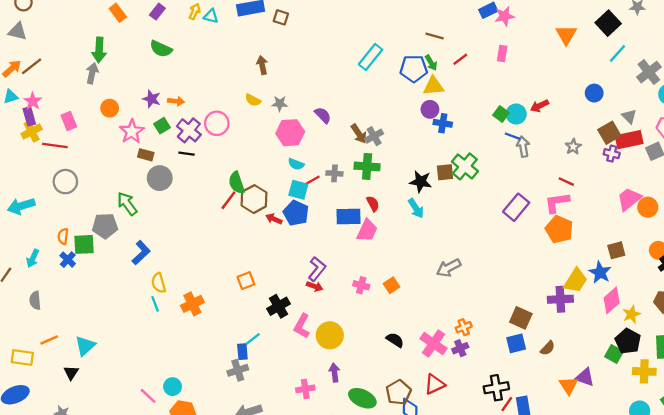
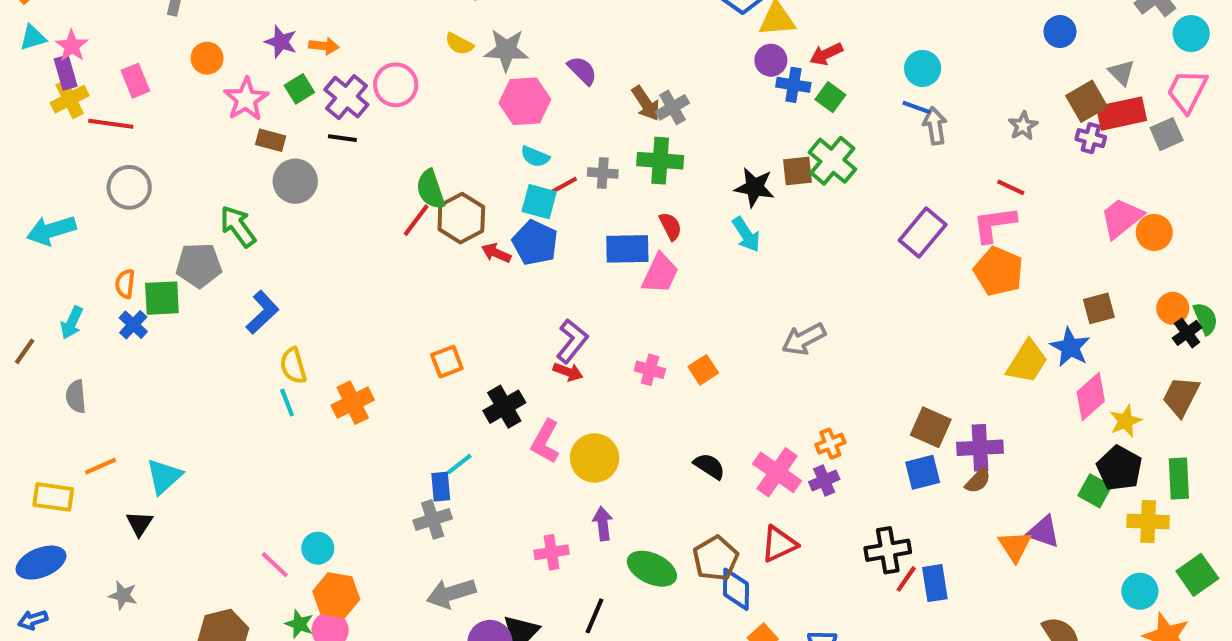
gray star: (280, 104) -> (506, 50), size x1.5
red arrow: (539, 106) -> (826, 54), moved
green square: (501, 114) -> (830, 97), moved
purple cross: (560, 299) -> (980, 448), moved

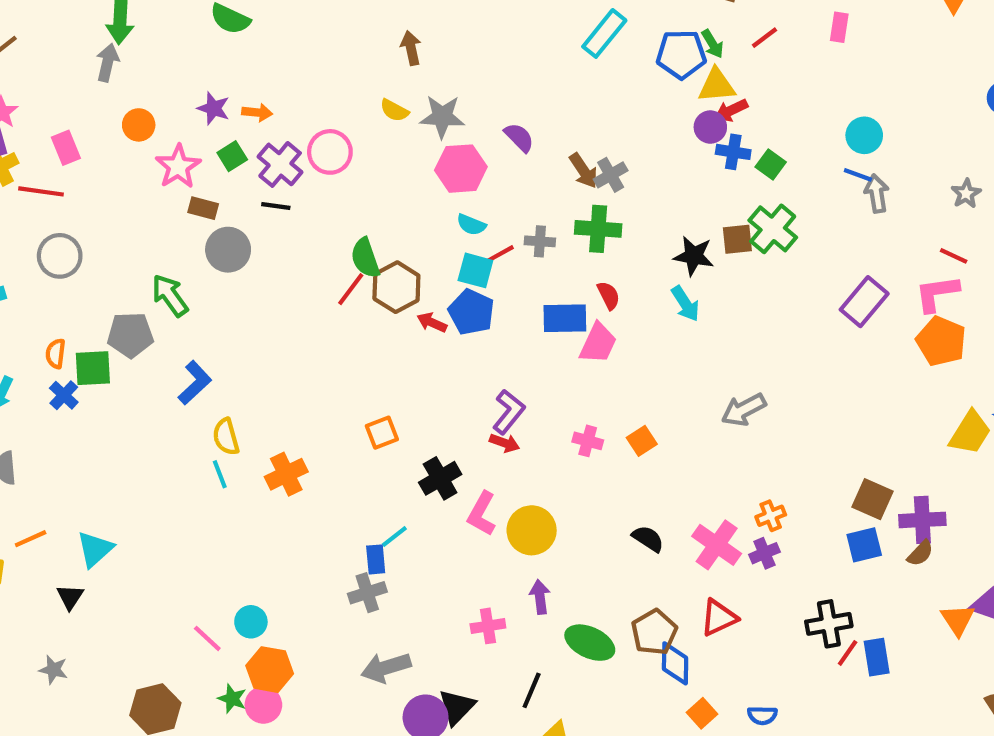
red arrow: (826, 54) -> (731, 110), moved

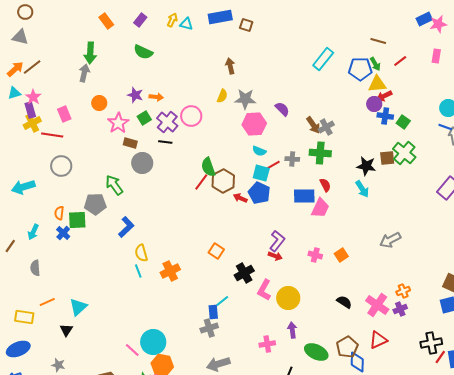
yellow semicircle: (394, 110) -> (222, 96), turned -96
orange square: (382, 433) -> (216, 251), turned -35
cyan circle: (251, 622) -> (153, 342), size x1.6

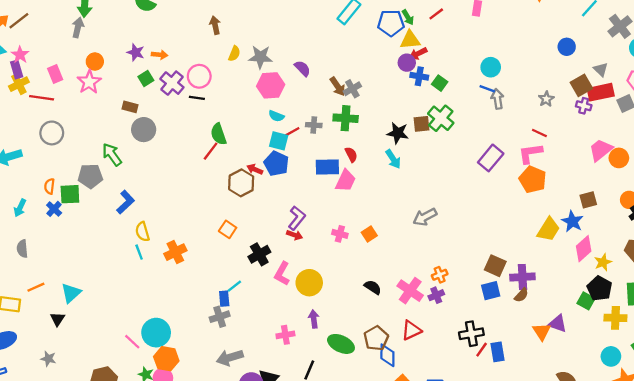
brown arrow: (230, 66) -> (215, 25), moved
pink star: (118, 123) -> (89, 82), moved
black line: (165, 142) -> (197, 98), moved
brown hexagon: (223, 181) -> (241, 183), moved

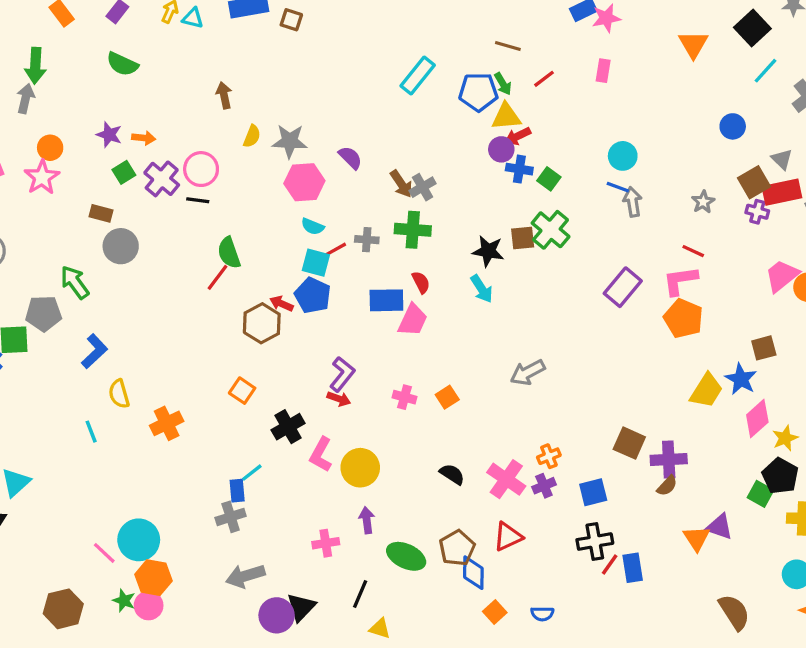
cyan line: (139, 252) -> (91, 432), moved
blue square: (491, 291) -> (593, 492), moved

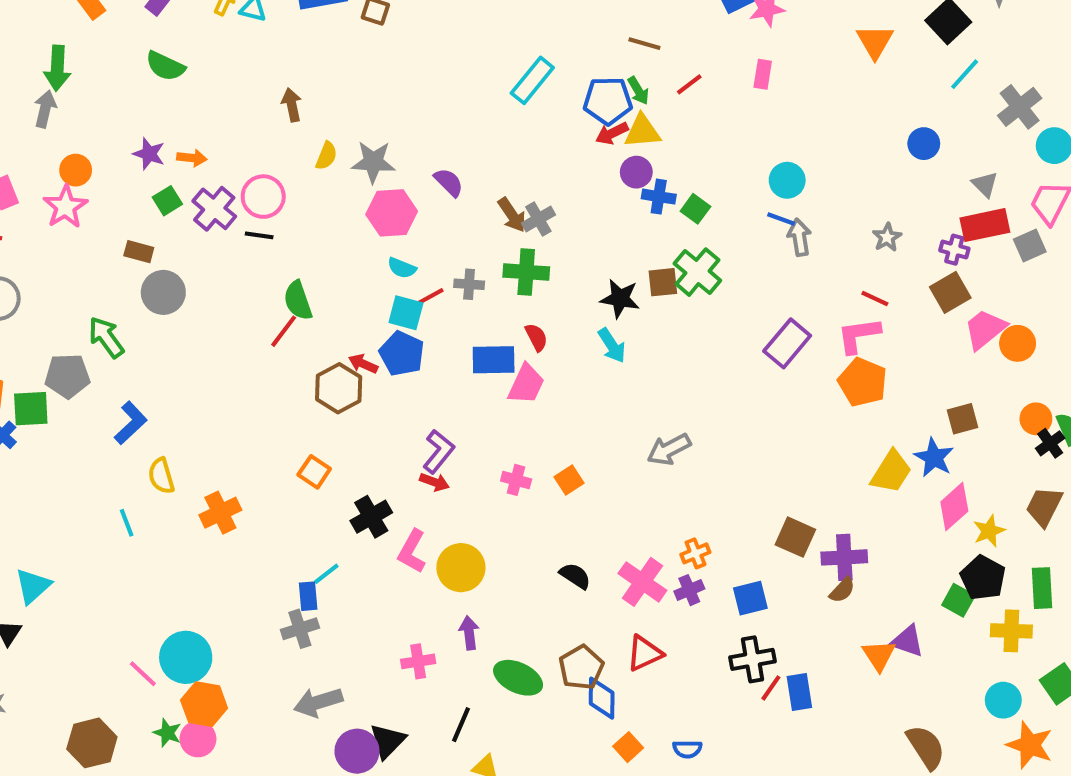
red arrow: (518, 136) -> (612, 133), moved
brown square: (754, 182) -> (950, 292), moved

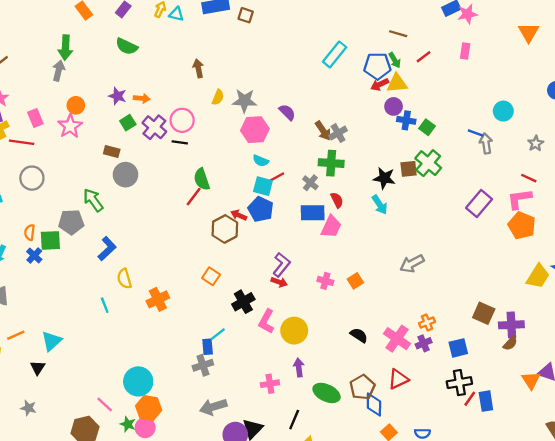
cyan circle: (787, 180) -> (503, 111), moved
gray cross: (469, 284) -> (310, 183), moved, turned 35
pink line: (143, 674) -> (105, 405), moved

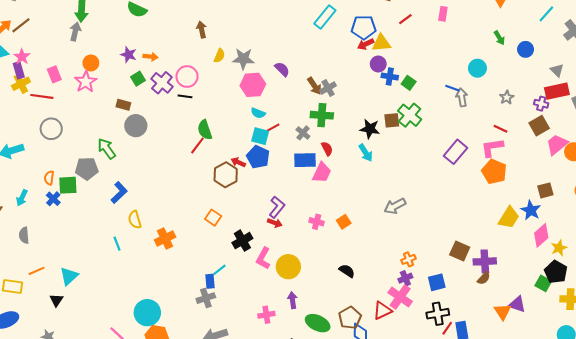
green arrow: (395, 60) -> (499, 38), moved
pink cross: (397, 339) -> (400, 297), moved

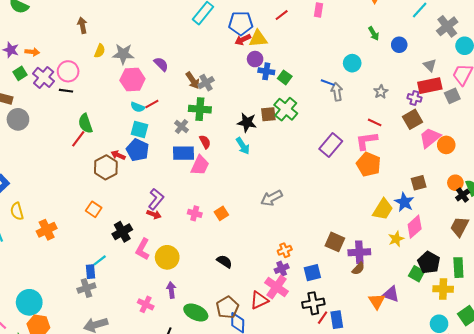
red line: (273, 128) -> (152, 104), moved
yellow star: (559, 248) -> (396, 239), moved
pink cross: (266, 315) -> (146, 304), turned 35

